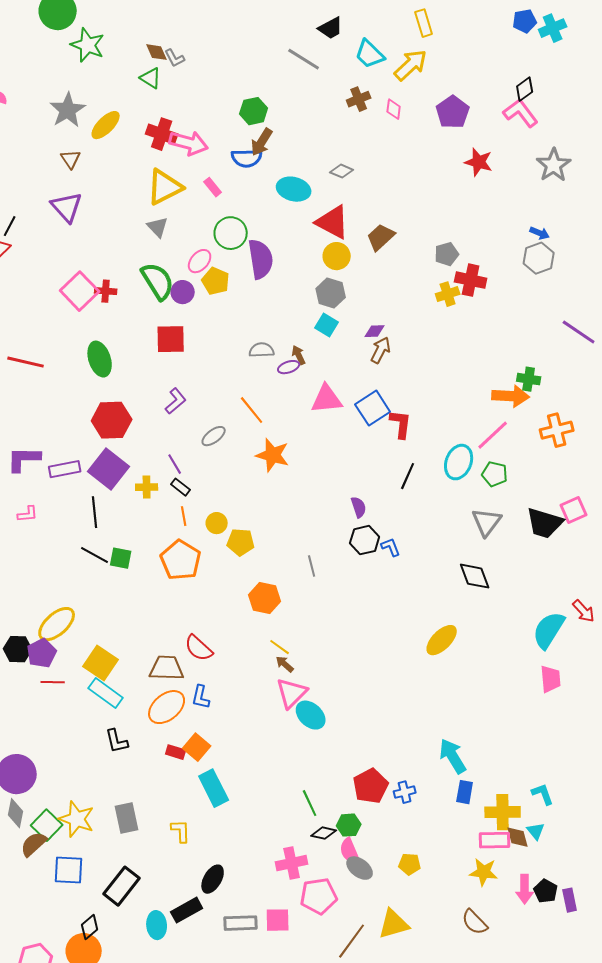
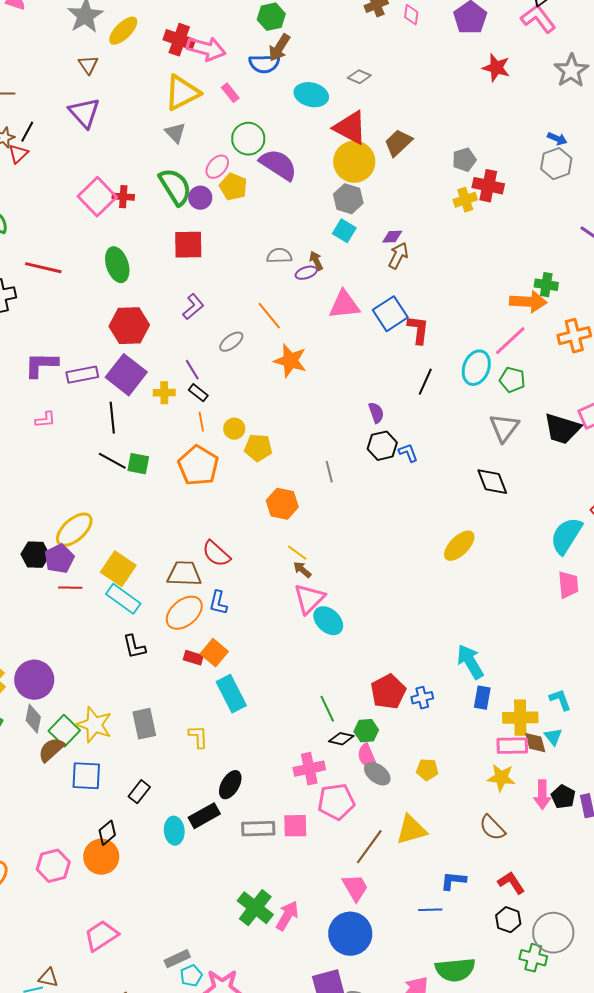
yellow circle: (337, 256) -> (354, 162), size x1.5
purple semicircle: (261, 259) -> (278, 165), turned -48
black rectangle: (122, 886) -> (139, 792), size x0.6

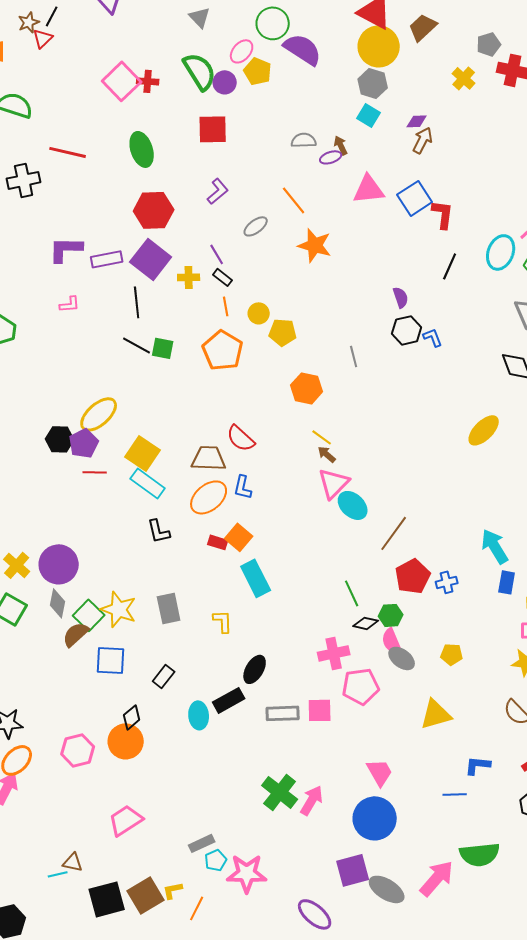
yellow cross: (465, 200) -> (464, 78), moved, turned -30
brown line: (369, 847) -> (394, 533), moved

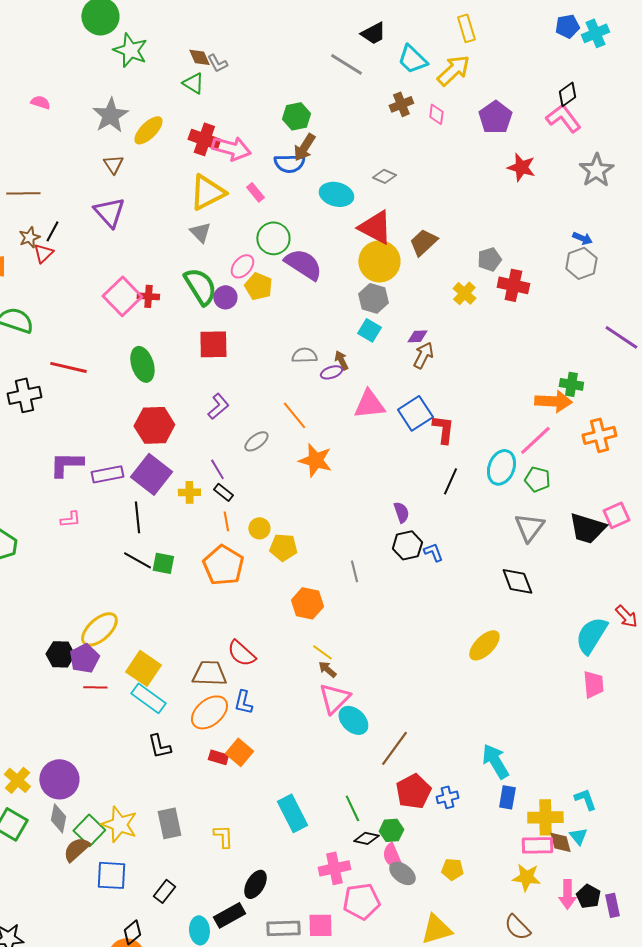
cyan rectangle: (256, 578) -> (292, 813), moved

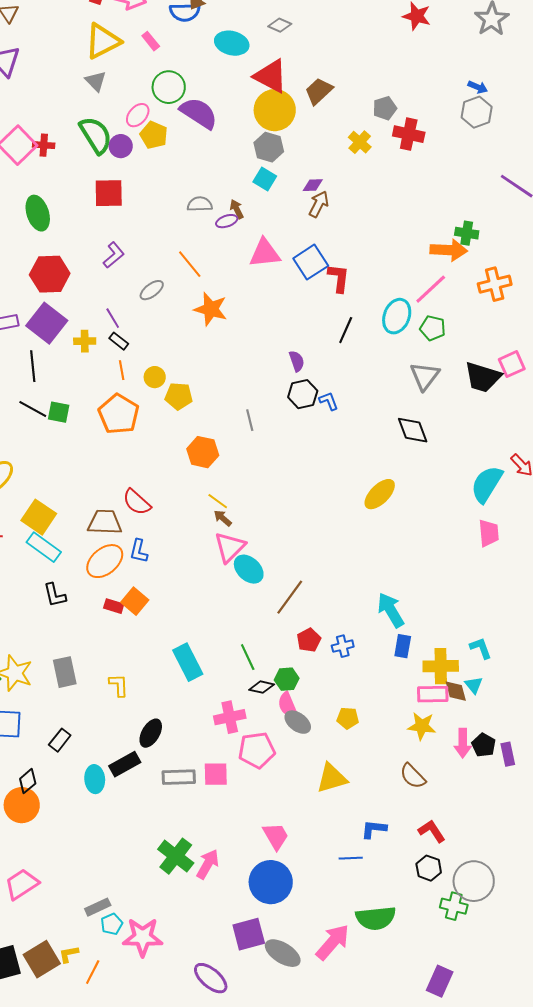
red pentagon: (413, 791) -> (309, 640), size x0.7

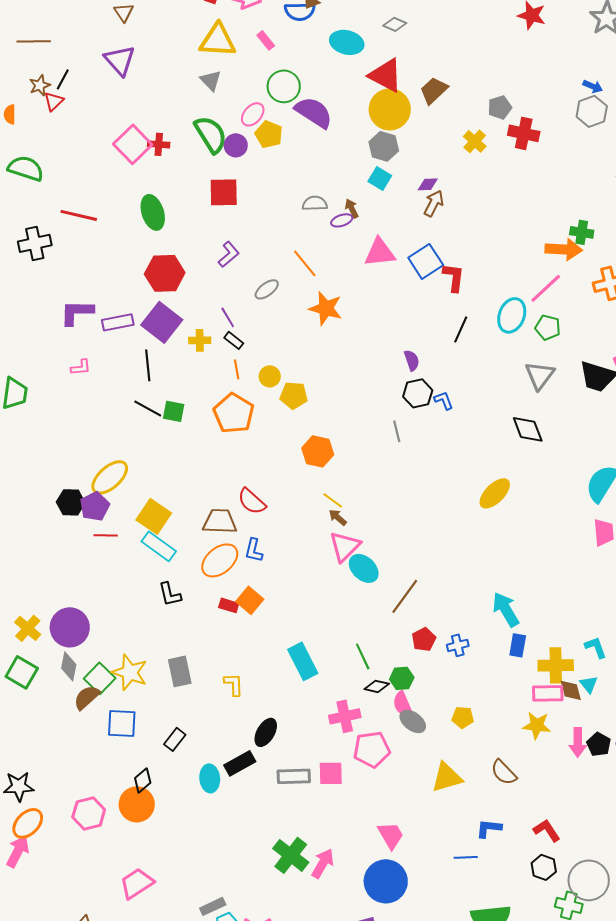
yellow triangle: (103, 41) -> (218, 40), turned 30
gray line: (250, 420) -> (397, 431), moved
brown semicircle: (413, 776) -> (504, 772), moved

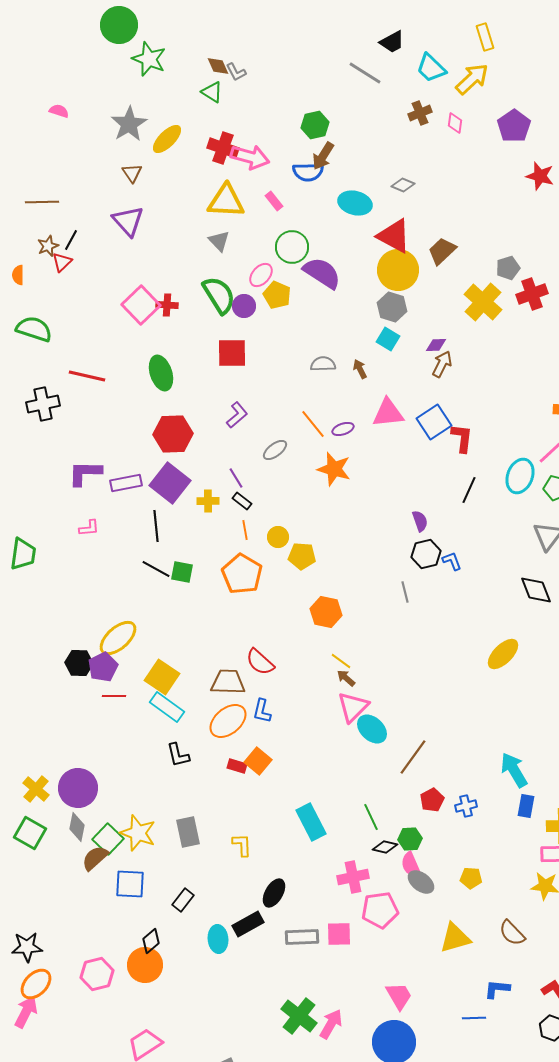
red cross: (524, 133) -> (532, 294), turned -32
yellow cross: (475, 141) -> (483, 302), size x1.6
purple ellipse: (342, 220) -> (343, 429), moved

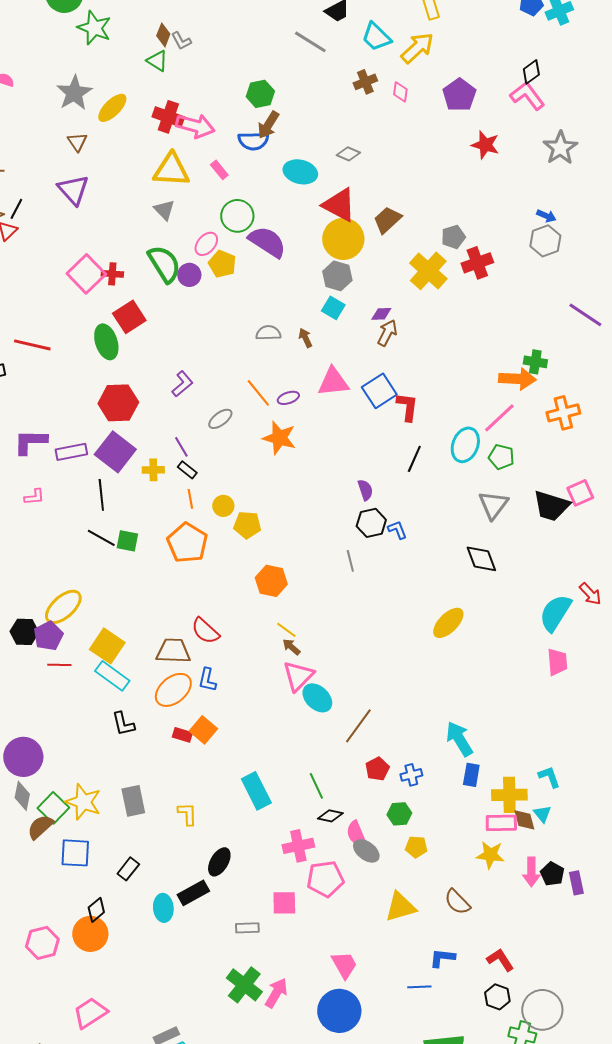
brown diamond: (218, 66) -> (163, 35), turned 45
red square: (232, 353) -> (129, 317), moved, turned -32
green hexagon: (410, 839) -> (399, 814), moved
gray rectangle: (302, 937) -> (247, 928), moved, size x0.7

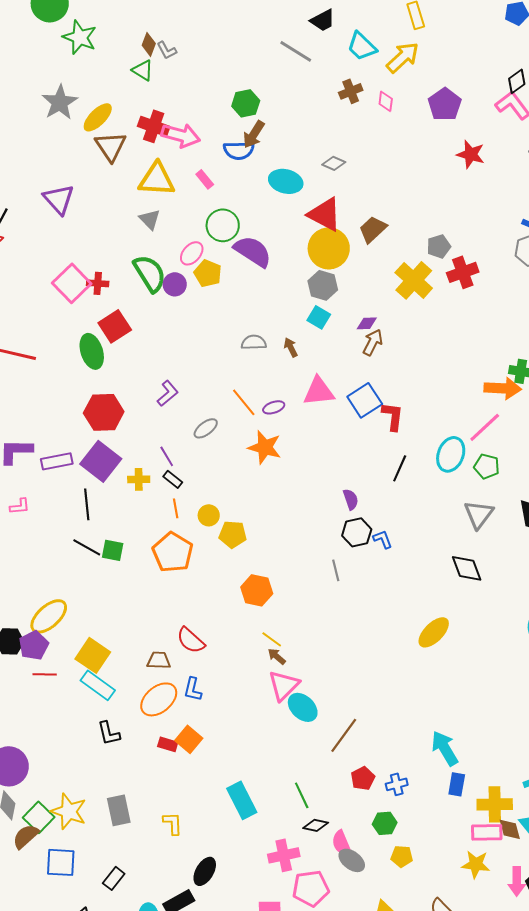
brown triangle: (77, 142) -> (111, 146), moved, size x1.6
brown trapezoid: (173, 651) -> (159, 660), size x0.7

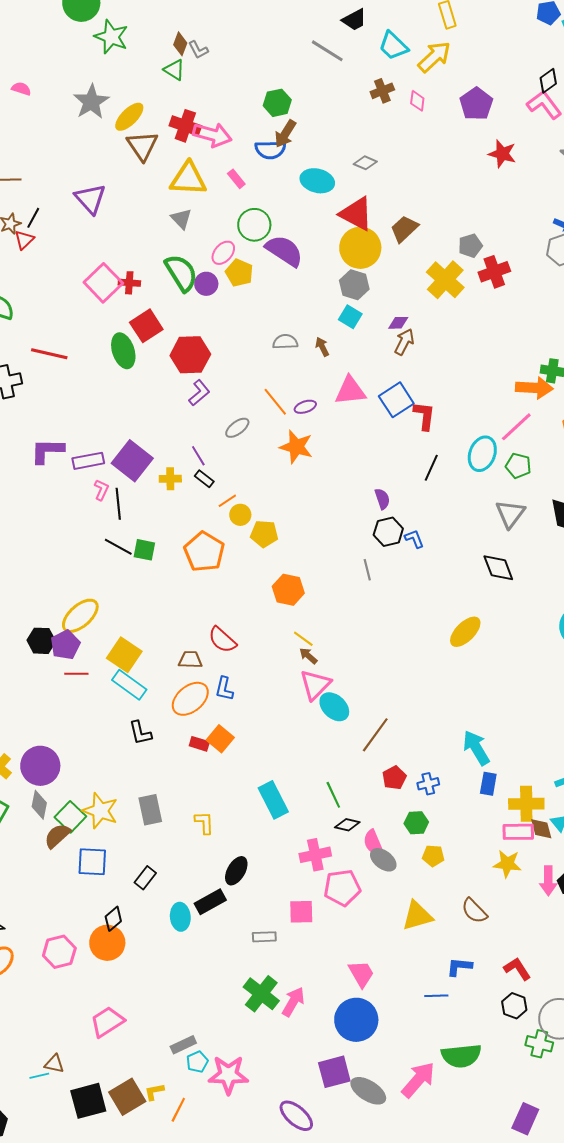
red hexagon: (104, 412) -> (190, 355), moved
pink L-shape: (20, 506) -> (101, 490), moved, turned -60
orange line: (176, 508) -> (227, 501), moved, turned 66

